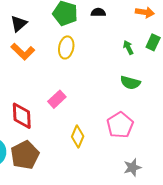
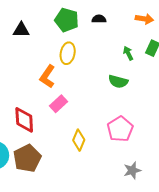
black triangle: (19, 24) -> (21, 30), turned 42
orange L-shape: (23, 52) -> (47, 76), moved, turned 80
green semicircle: (130, 83) -> (118, 82), moved

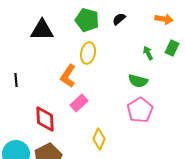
black semicircle: (99, 19) -> (119, 19), turned -40
black triangle: (21, 30) -> (42, 30), size x1.4
pink pentagon: (120, 129) -> (140, 110), moved

